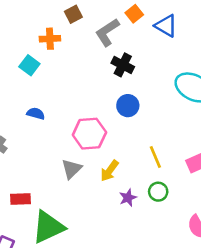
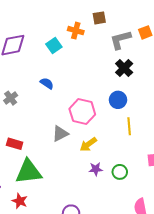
yellow line: (155, 157) -> (129, 126), moved

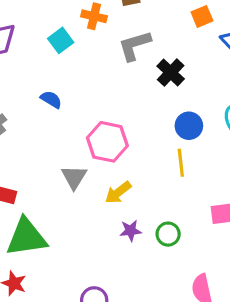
gray L-shape: (120, 40) -> (135, 45), moved
blue circle: (118, 100) -> (189, 126), moved
gray triangle: (60, 134) -> (74, 177), turned -30

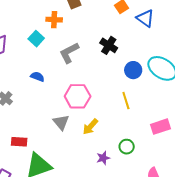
gray L-shape: (135, 45) -> (69, 53), moved
blue circle: (189, 126) -> (133, 70), moved
purple star: (130, 231) -> (103, 158), moved

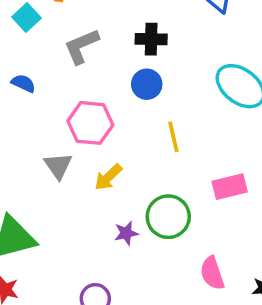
black cross: (109, 45) -> (151, 39), turned -36
blue circle: (133, 70) -> (147, 84), moved
green circle: (127, 147) -> (168, 217), size x1.6

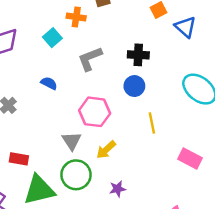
pink rectangle: (230, 187) -> (190, 159), turned 40
green circle: (168, 217) -> (76, 175), moved

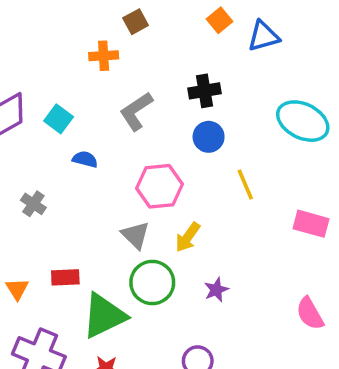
blue triangle: (185, 27) -> (263, 36), turned -45
cyan square: (52, 38) -> (59, 119), moved

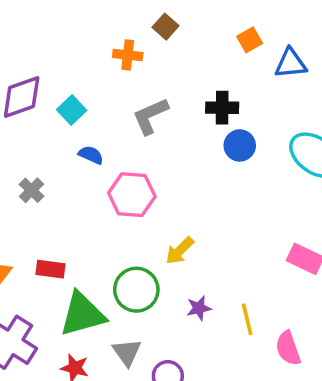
brown square: (136, 22) -> (166, 27), turned -30
blue circle: (209, 137) -> (240, 145), moved
yellow line: (245, 184) -> (247, 319), moved
pink hexagon: (159, 186) -> (132, 195), moved
gray triangle: (135, 235) -> (127, 352), moved

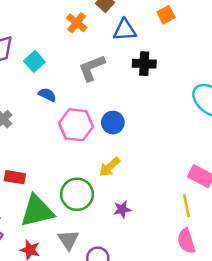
orange cross: (128, 55) -> (77, 23), turned 30
blue triangle: (291, 64) -> (125, 30), moved
blue circle: (240, 145) -> (113, 123), moved
yellow line: (247, 319) -> (186, 206), moved

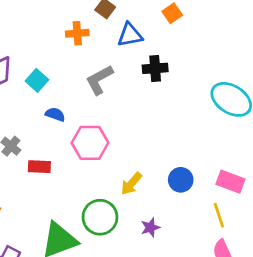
orange cross: (77, 23) -> (77, 33), turned -36
blue circle: (113, 123) -> (181, 180), moved
red rectangle: (15, 177) -> (39, 167), moved

